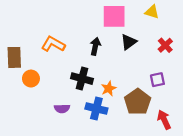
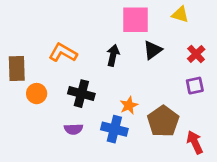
black cross: (82, 79) -> (81, 94), moved
purple square: (157, 80) -> (195, 86), moved

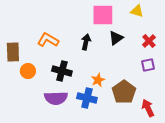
purple semicircle: (73, 129) -> (56, 98), size x1.6

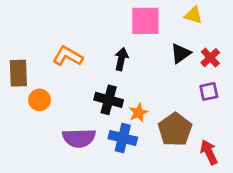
black triangle: (116, 38) -> (181, 53), moved
black cross: (62, 71) -> (109, 100), moved

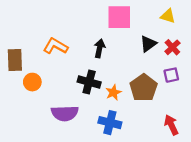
yellow triangle: (193, 15) -> (168, 16), moved
brown pentagon: (175, 130) -> (143, 88), moved
blue cross: (123, 138) -> (110, 123), moved

